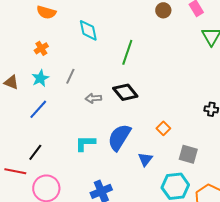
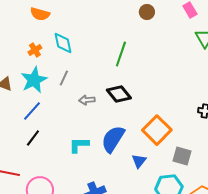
brown circle: (163, 10) -> (147, 12), moved
cyan diamond: (88, 30) -> (63, 43), moved
cyan star: (40, 78) -> (34, 80), size x1.5
orange square: (163, 128) -> (157, 130), size x2.0
black line: (35, 152) -> (33, 138), moved

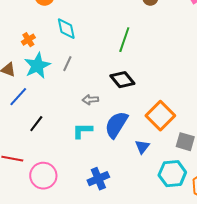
orange cross: (35, 50) -> (28, 40), moved
gray arrow: (87, 100) -> (90, 100), moved
blue line: (32, 111) -> (18, 97), moved

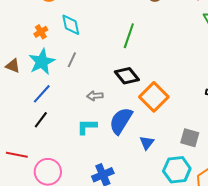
orange cross: (28, 40) -> (41, 32), moved
blue line: (18, 97) -> (42, 94), moved
orange square: (160, 116) -> (154, 97), moved

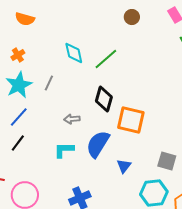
cyan diamond: (71, 25) -> (74, 53), moved
green line: (129, 36) -> (106, 59), turned 30
black diamond: (127, 76) -> (104, 99), turned 55
orange square: (154, 97) -> (131, 120), turned -32

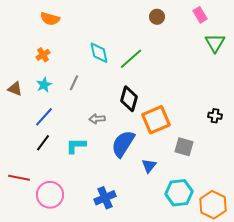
cyan star: (19, 85) -> (44, 85), size x0.6
orange square: (131, 120) -> (156, 120), turned -36
cyan L-shape: (64, 150) -> (76, 146), moved
gray square: (167, 161) -> (184, 147), moved

